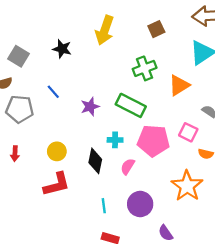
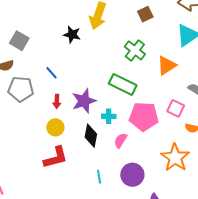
black star: (62, 49) -> (72, 35), moved
green cross: (145, 68) -> (135, 50), turned -30
purple star: (90, 107) -> (84, 101), moved, size x1.4
red arrow: (15, 154) -> (57, 101), moved

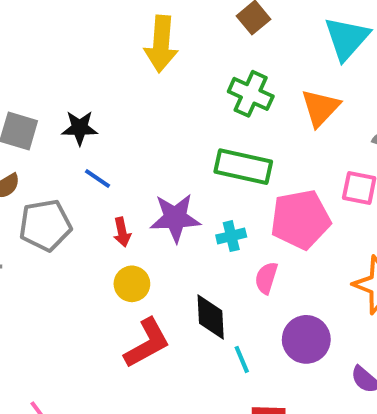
black star: (72, 35) -> (80, 128), moved
purple star: (84, 101) -> (175, 218), turned 30
black diamond: (91, 136) -> (211, 317), moved

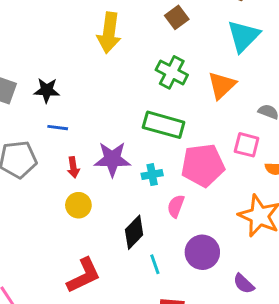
blue line: (98, 178) -> (58, 128), turned -30
black diamond: (211, 317) -> (134, 232), turned 44
red L-shape: (147, 343) -> (84, 275), moved

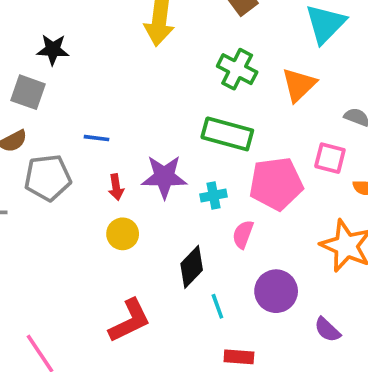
black star: (47, 90) -> (53, 50), moved

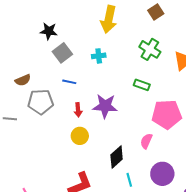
gray square: (28, 92) -> (62, 53), moved, turned 30
green rectangle: (227, 134) -> (142, 85), size x0.6
cyan cross: (213, 195) -> (99, 56), moved

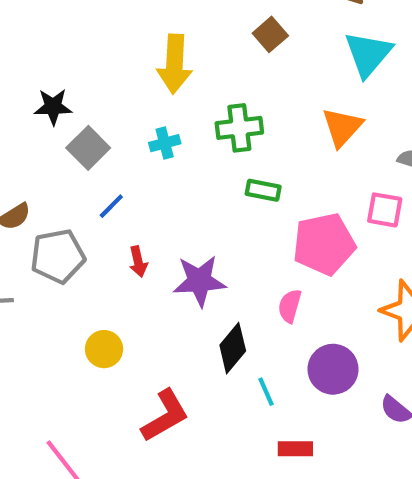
green cross: (150, 49) -> (239, 128), moved, turned -30
blue line: (69, 82) -> (111, 206), turned -48
purple star: (105, 106) -> (199, 281), moved
yellow circle: (80, 136) -> (104, 349), moved

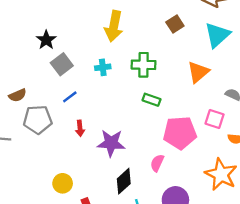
brown square: (270, 34) -> (175, 24), moved
black star: (53, 107) -> (46, 40), turned 30
yellow circle: (104, 349) -> (63, 183), moved

